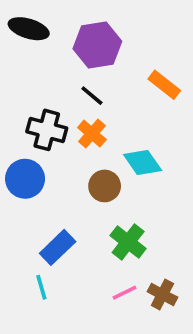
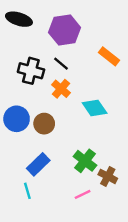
black cross: (47, 130) -> (31, 71), moved
brown circle: (105, 186) -> (44, 124), moved
brown cross: (162, 294) -> (108, 176), moved

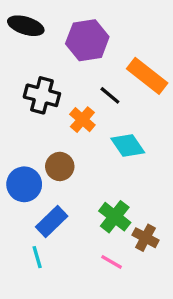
orange rectangle: (109, 56) -> (147, 76), size x1.4
black line: (61, 64) -> (110, 95), moved
blue circle: (17, 119) -> (24, 184), moved
pink line: (83, 194) -> (112, 262), turned 56

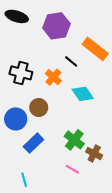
black cross: (42, 95) -> (21, 73), moved
cyan line: (37, 257) -> (24, 180), moved

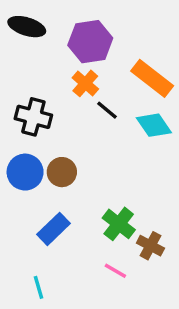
black line: (71, 61) -> (107, 110), moved
orange cross: (53, 77) -> (85, 83), moved
cyan diamond: (83, 94) -> (154, 125), moved
blue circle: (16, 119) -> (25, 172), moved

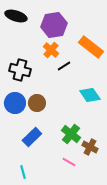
black line: (107, 110) -> (64, 66), turned -72
cyan diamond: (154, 125) -> (90, 95), moved

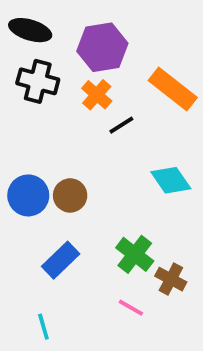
black cross: (20, 70) -> (38, 81), moved

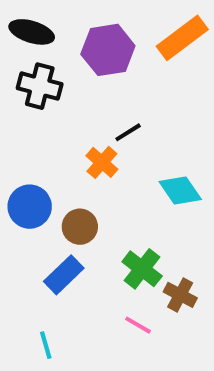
orange rectangle: (173, 89) -> (182, 38), moved, turned -75
orange cross: (97, 95) -> (102, 162), moved
brown circle: (70, 195) -> (80, 227), moved

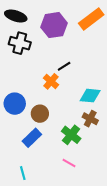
cyan diamond: (180, 191) -> (90, 96), turned -50
brown cross: (180, 295) -> (90, 119), moved

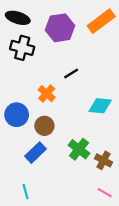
orange cross: (51, 81) -> (47, 94), moved
brown cross: (90, 119) -> (103, 160), moved
pink line: (69, 163) -> (105, 193), moved

